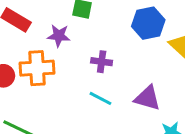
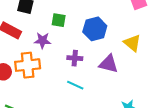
blue hexagon: (148, 23) -> (95, 29), moved
purple triangle: (147, 98) -> (109, 64), moved

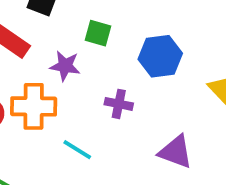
purple triangle: (109, 64) -> (176, 152), moved
cyan line: (75, 85) -> (77, 150), moved

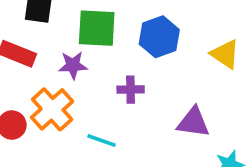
green square: (98, 33) -> (97, 28), size x1.6
orange cross: (34, 106) -> (52, 109), turned -30

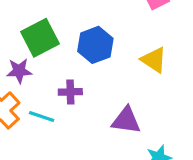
green square: (97, 28) -> (40, 38), turned -30
cyan line: (102, 141) -> (42, 116), moved

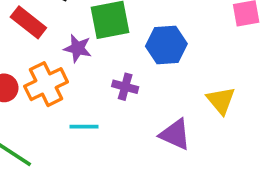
yellow triangle: (154, 60) -> (221, 100), moved
cyan line: (42, 116) -> (84, 127), moved, turned -35

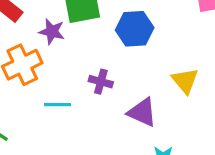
purple cross: (125, 87) -> (101, 82), moved

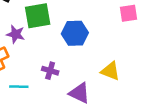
yellow triangle: (185, 81) -> (110, 71), turned -30

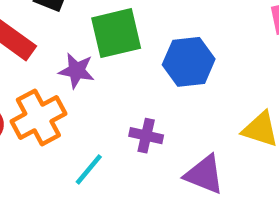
cyan line: (19, 87) -> (89, 169), turned -48

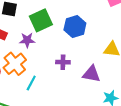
cyan line: (89, 169) -> (31, 83), moved

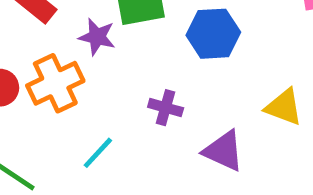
cyan line: (31, 83) -> (98, 153), moved

